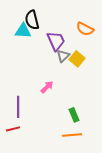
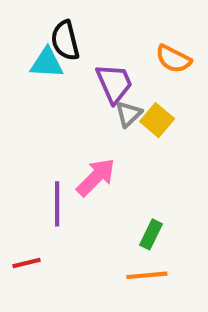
pink arrow: (47, 87) -> (96, 177), size x1.5
purple line: (18, 107) -> (57, 204), moved
green rectangle: (74, 115) -> (151, 234), turned 48

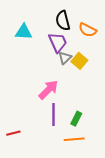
black semicircle: (65, 40) -> (63, 21), moved
purple line: (57, 204) -> (54, 115), moved

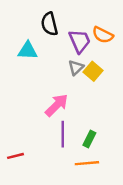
black semicircle: (63, 21) -> (49, 24), moved
cyan triangle: (24, 32) -> (28, 51), moved
purple trapezoid: (58, 42) -> (80, 41), moved

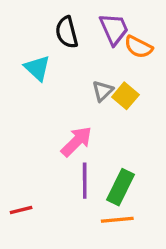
purple trapezoid: (80, 41) -> (114, 29), moved
cyan triangle: (28, 51) -> (37, 68), turned 40
green rectangle: (89, 139) -> (121, 187), size x1.5

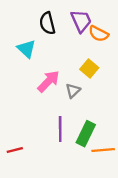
gray triangle: (103, 91) -> (73, 91), moved
pink arrow: (76, 141) -> (49, 81), moved
orange line: (117, 220) -> (103, 150), moved

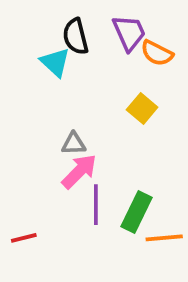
cyan triangle: (26, 49) -> (55, 62), moved
pink arrow: (49, 81) -> (79, 171), moved
gray triangle: (73, 91) -> (74, 144), moved, turned 42

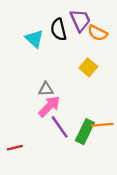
black semicircle: (76, 36) -> (58, 29), moved
purple line: (96, 205) -> (60, 127), turned -35
orange line: (164, 238) -> (102, 125), moved

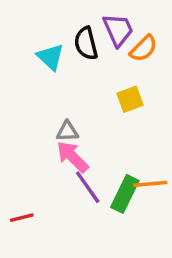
orange semicircle: (98, 33) -> (144, 49), turned -72
yellow square: (88, 67) -> (130, 99), turned 30
pink arrow: (49, 106) -> (72, 157), turned -90

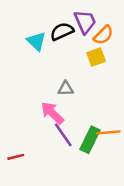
black semicircle: (86, 43) -> (62, 31), turned 80
yellow square: (130, 99) -> (96, 57), moved
gray triangle: (67, 131) -> (66, 89), moved

